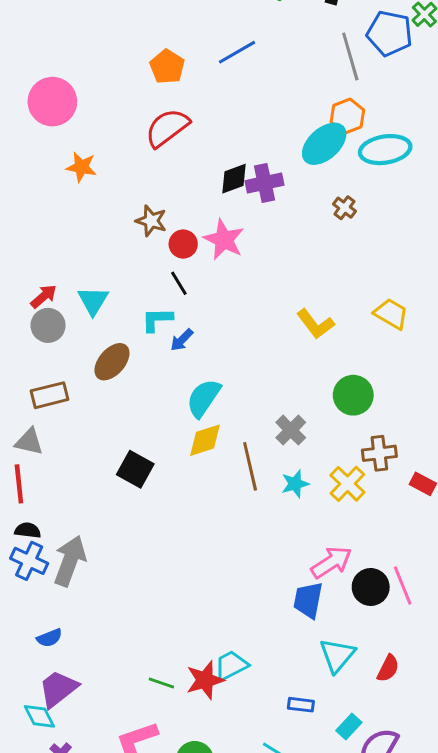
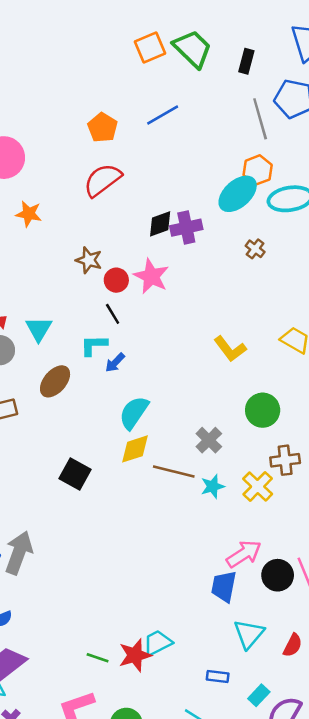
brown line: (250, 466) -> (174, 471), turned -63

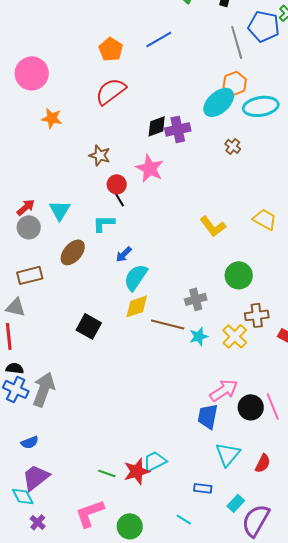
red circle: (116, 280) -> (117, 184), moved
blue arrow: (115, 363) -> (124, 254), moved
gray cross: (209, 440) -> (196, 299), turned 30

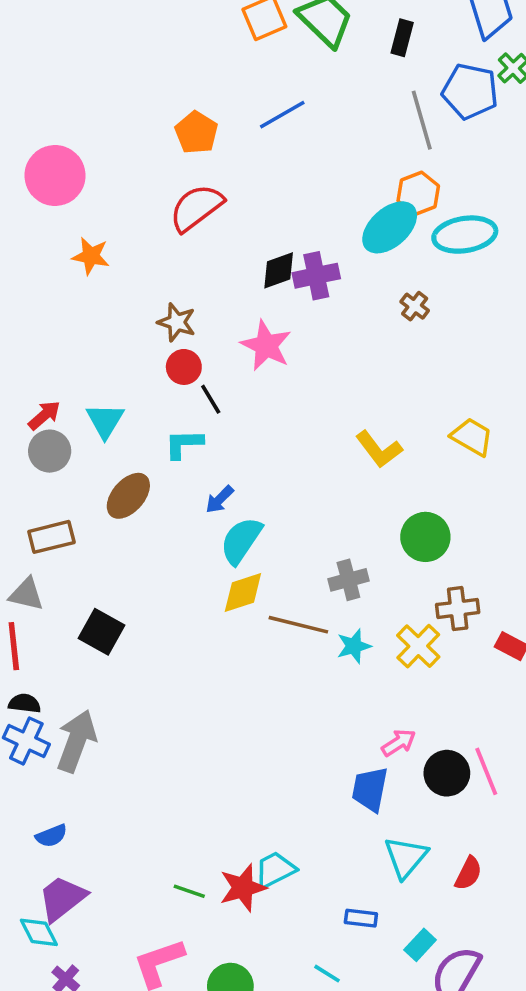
red circle: (117, 184) -> (184, 367), moved
black square: (89, 326) -> (102, 632), moved
pink arrow: (224, 390) -> (399, 743), size x0.7

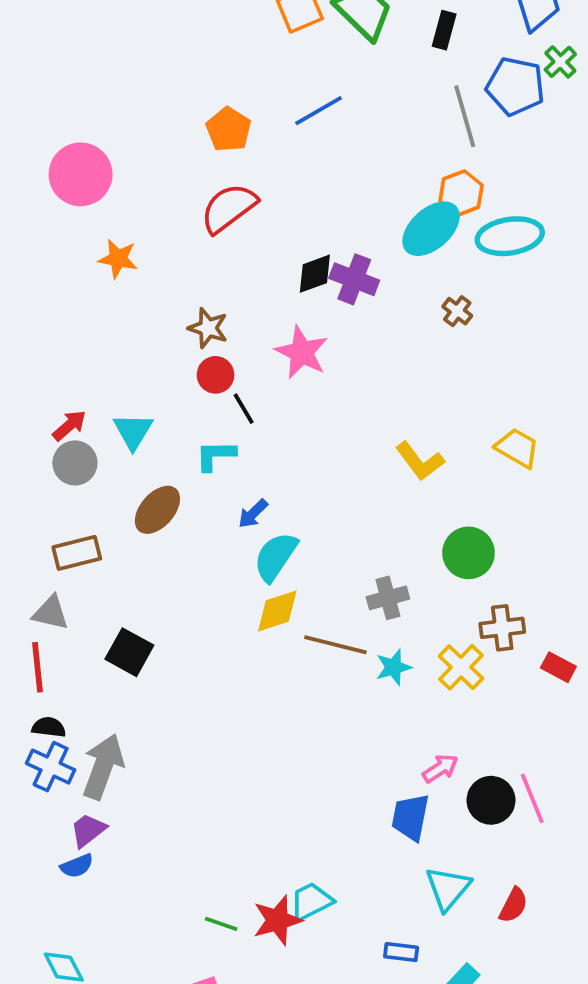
purple cross: (316, 276) -> (354, 279), turned 33
purple trapezoid: (62, 898) -> (88, 830), moved, size x0.7

